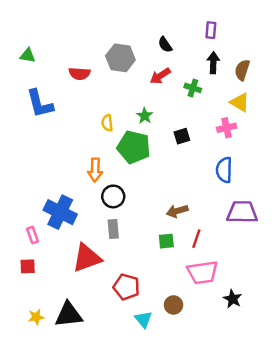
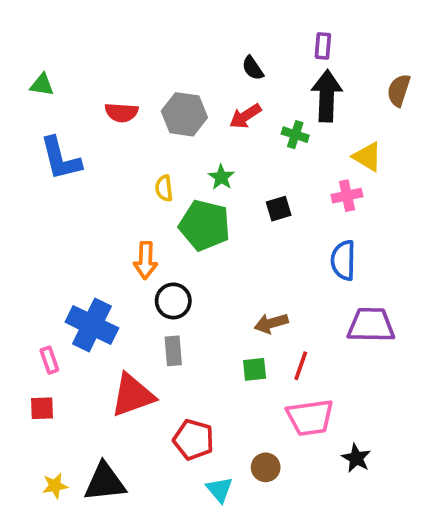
gray hexagon: (120, 58) -> (184, 114), moved
black arrow: (213, 63) -> (327, 96), size x1.5
brown semicircle: (242, 70) -> (399, 90), moved

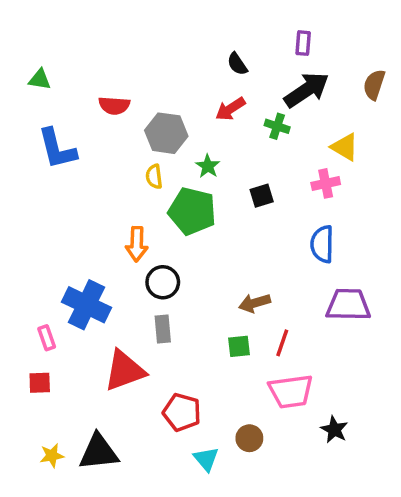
black arrow: (327, 96) -> (307, 90), turned 54
gray hexagon: (184, 114) -> (166, 133), moved

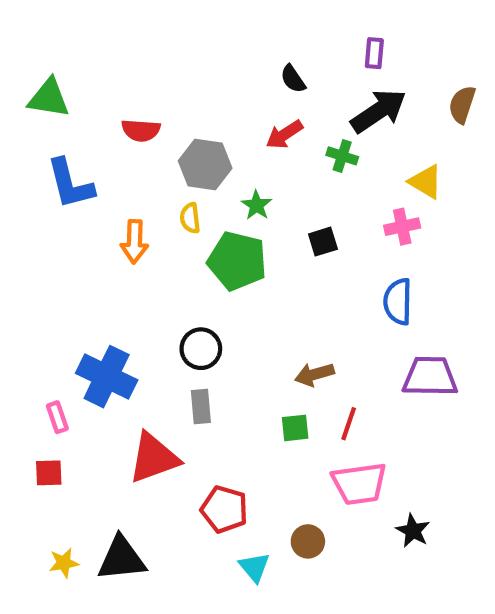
green triangle: (40, 79) -> (49, 98), size x1.5
orange arrow: (137, 244) -> (134, 242), moved

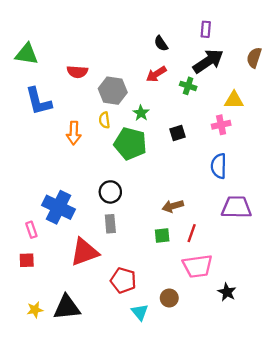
yellow triangle: (426, 182) -> (234, 100), turned -30

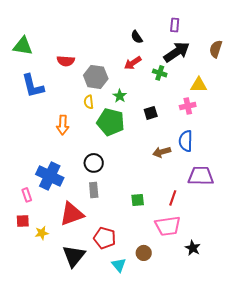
orange arrow: (74, 133) -> (63, 125), moved
brown arrow: (173, 206) -> (162, 152), moved
red line: (192, 233) -> (173, 198), moved
black triangle: (67, 307) -> (74, 256), moved, turned -45
yellow star: (35, 310) -> (42, 233), moved

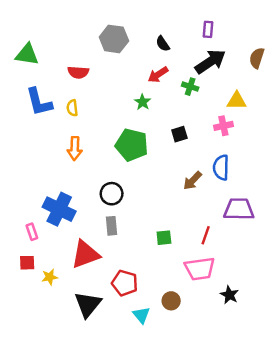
gray hexagon: (96, 77) -> (114, 39), moved
green star: (120, 96) -> (143, 102), moved
yellow semicircle: (89, 102) -> (72, 108), moved
brown arrow: (162, 152) -> (193, 181), turned -30

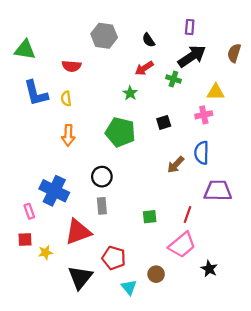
pink trapezoid: (200, 269) -> (182, 245), turned -32

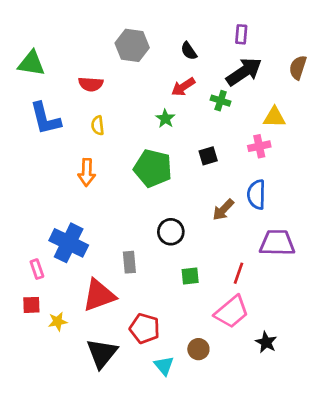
yellow semicircle: (66, 99) -> (98, 125), moved
black circle: (102, 177) -> (171, 232), moved

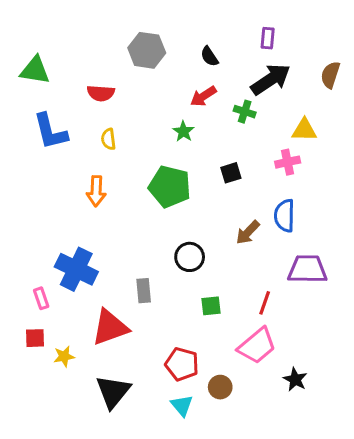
red pentagon: (145, 328) -> (182, 364), moved

